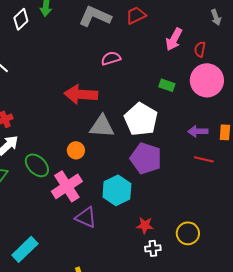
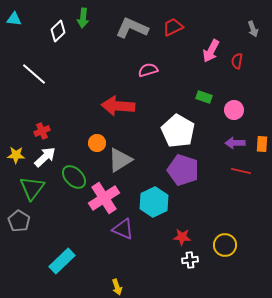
pink circle: (207, 80) -> (234, 110), moved, size x0.6
gray triangle: (102, 126) -> (120, 160), moved, turned -36
orange circle: (76, 150) -> (97, 143), moved

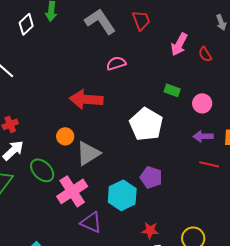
red trapezoid: (173, 27) -> (141, 20), turned 95
gray L-shape: (132, 28) -> (100, 21), turned 32
red semicircle: (237, 61) -> (205, 54), turned -42
purple pentagon: (183, 170) -> (151, 177), moved, size x0.7

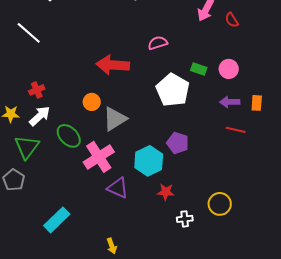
pink semicircle: (116, 63) -> (158, 43), moved
green rectangle: (172, 90) -> (199, 69), moved
red star: (150, 230) -> (166, 192), moved

